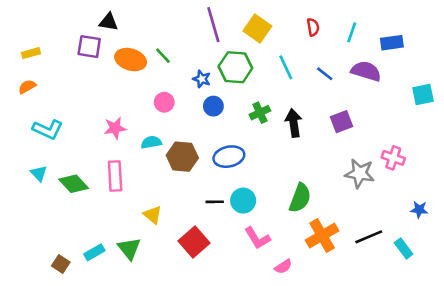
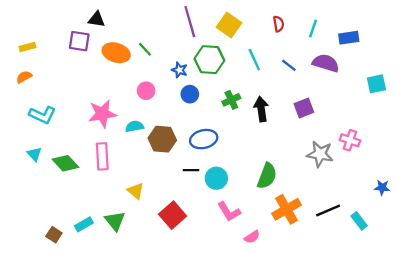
pink star: (115, 128) -> (102, 114), size x1.4
black line: (215, 202) -> (191, 170), moved
blue star: (419, 210) -> (382, 187), moved

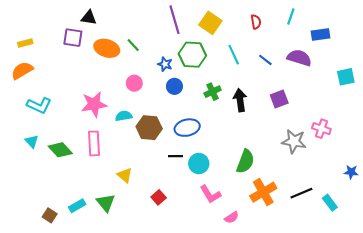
cyan line: (313, 29) -> (291, 17), moved
orange semicircle: (24, 77) -> (22, 70), size x1.5
red square: (173, 215) -> (159, 197), size x0.6

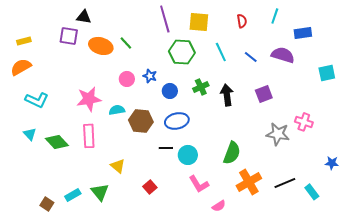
yellow square: (210, 23) -> (199, 22), turned -30
blue star: (165, 64) -> (150, 76), moved
blue circle: (174, 86) -> (170, 91), moved

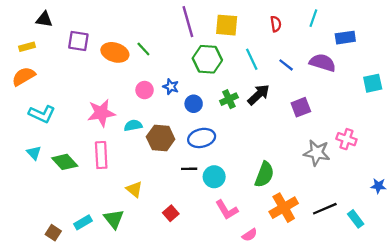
black triangle: (84, 17) -> (44, 19), moved
black arrow: (227, 95) -> (259, 95), moved, turned 55

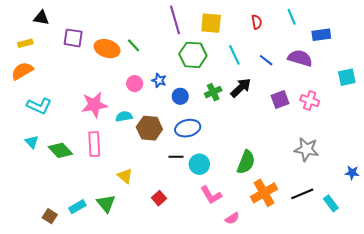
cyan line: (313, 18) -> (292, 17), turned -42
pink cross: (346, 139) -> (310, 101), moved
gray star: (317, 153) -> (306, 149), moved

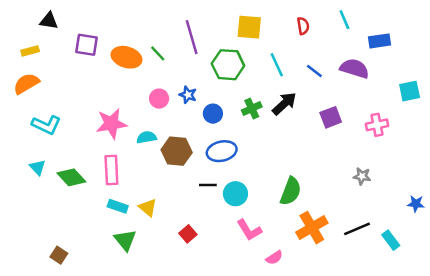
purple line: (175, 20) -> (192, 37), moved
pink cross: (310, 101) -> (377, 125), moved, turned -30
gray star: (306, 149) -> (362, 176), size x0.6
cyan rectangle: (77, 207) -> (118, 206), moved, turned 49

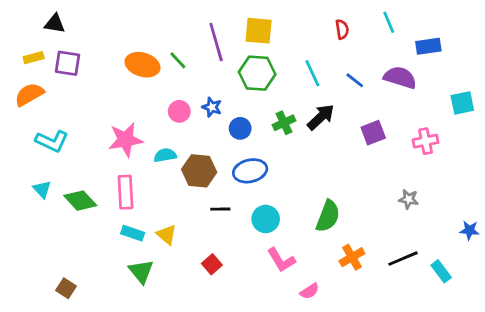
yellow square: (249, 27) -> (259, 31), moved
purple square: (86, 45) -> (67, 63), moved
black line: (208, 185) -> (220, 209), moved
orange cross: (312, 228) -> (352, 257), size x0.7

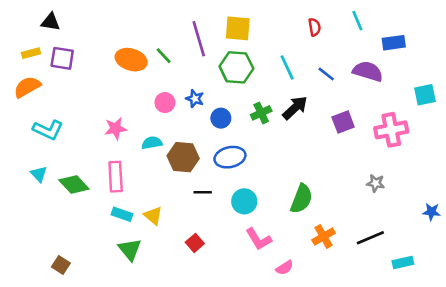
pink star: (126, 140) -> (116, 129), size x0.7
pink cross: (426, 141) -> (391, 130), size x1.4
cyan rectangle: (441, 271) -> (403, 262), moved, turned -66

